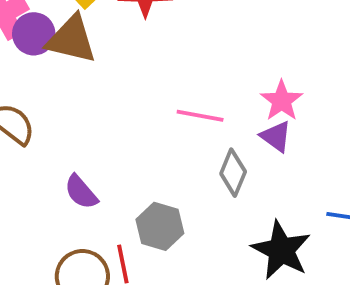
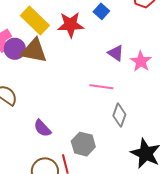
pink star: (282, 101) -> (141, 61), moved
purple triangle: (276, 137) -> (116, 53), moved

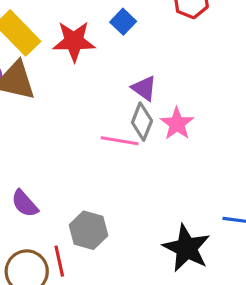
pink star: (141, 61) -> (177, 124), moved
gray diamond: (119, 115) -> (142, 122), moved

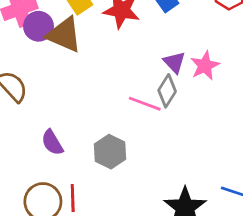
pink star: (177, 124) -> (205, 66), moved
gray hexagon: (89, 230) -> (110, 152), moved

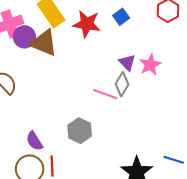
purple semicircle: (52, 142) -> (34, 141), moved

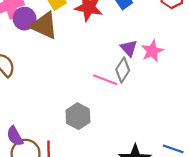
purple semicircle: (34, 141) -> (15, 136), moved

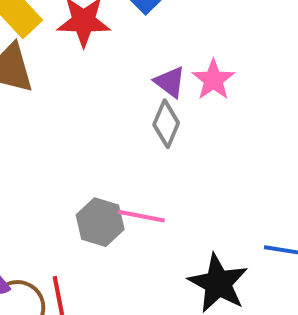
pink line: (105, 80) -> (141, 216), moved

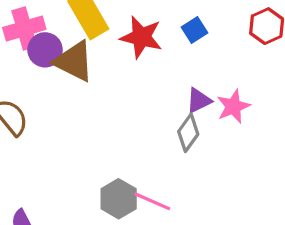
purple triangle: (170, 82) -> (199, 100), turned 44

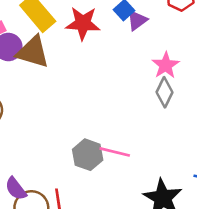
purple triangle: (199, 100) -> (137, 20), moved
gray diamond: (188, 133) -> (165, 92), moved

